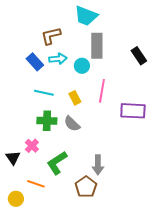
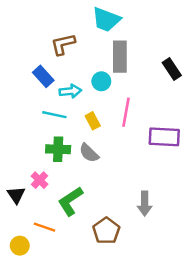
cyan arrow: (58, 59) -> (70, 91), moved
gray arrow: (98, 165) -> (145, 204), moved

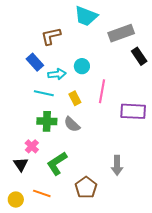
gray rectangle: (120, 57) -> (121, 33), moved, turned 70
black triangle: (16, 195) -> (21, 164), moved
orange line: (44, 227) -> (42, 193), moved

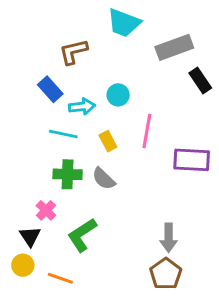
brown pentagon: (86, 187) -> (166, 274), moved
yellow circle: (16, 200) -> (23, 265), moved

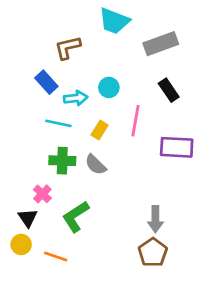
black rectangle: (200, 81) -> (169, 90), moved
yellow rectangle: (108, 141) -> (100, 130), turned 60

